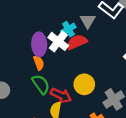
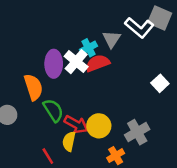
orange semicircle: (39, 63) -> (33, 87), moved, size x1.5
yellow circle: (84, 84) -> (99, 126), moved

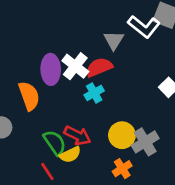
cyan cross: (89, 48) -> (94, 93), moved
green semicircle: (53, 110) -> (55, 143), moved
yellow circle: (99, 126) -> (122, 135), moved
yellow semicircle: (69, 141) -> (70, 155), turned -126

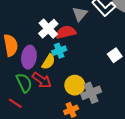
purple ellipse: (51, 69) -> (29, 57), moved
yellow semicircle: (70, 155) -> (48, 62), moved, turned -42
red line: (47, 171) -> (15, 103), turned -32

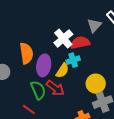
yellow circle: (75, 85) -> (96, 84), moved

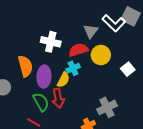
white cross: (63, 39) -> (51, 42), moved, turned -30
yellow circle: (96, 84) -> (101, 55), moved
red arrow: (55, 88) -> (58, 98), turned 48

